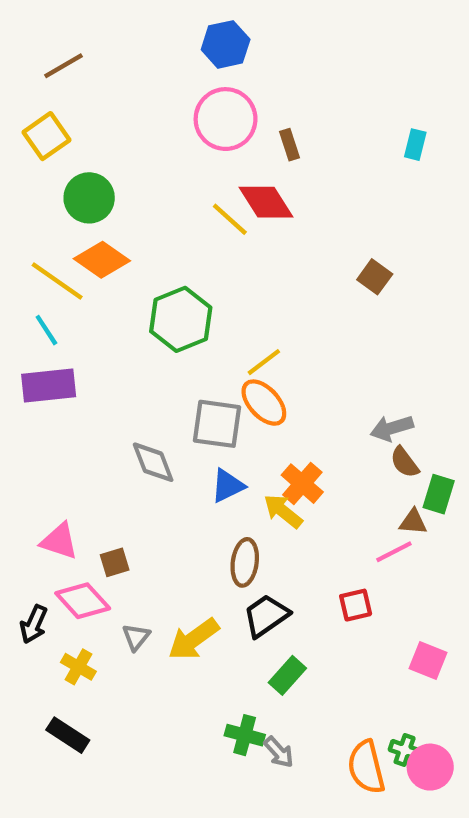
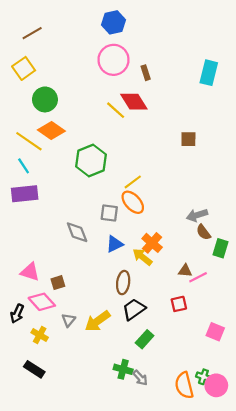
cyan rectangle: (415, 145) -> (209, 73), size x1.6
brown square: (375, 277) -> (188, 139), turned -35
gray square: (217, 424) -> (109, 213), size x0.7
brown triangle: (413, 522) -> (185, 271), moved

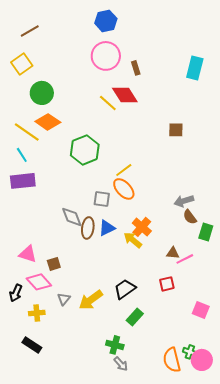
brown ellipse: (123, 283) -> (88, 228), moved
yellow cross: (40, 335) -> (37, 313), turned -35
gray arrow: (140, 378) -> (121, 364), moved

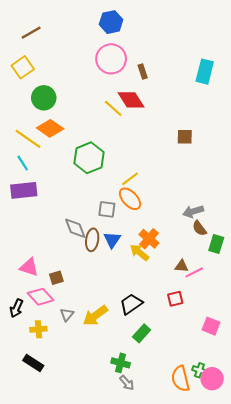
blue triangle: (107, 228) -> (112, 240), turned -30

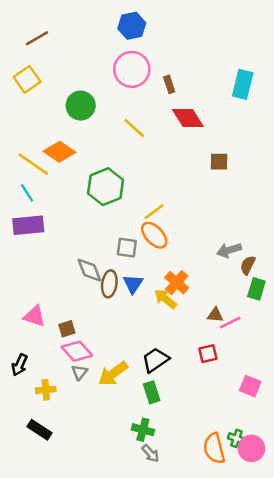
green circle: (44, 98) -> (81, 106), moved
red diamond: (131, 100) -> (188, 118), moved
brown semicircle: (199, 228) -> (248, 265), moved, turned 63
pink diamond: (41, 297) -> (77, 351), moved
green rectangle: (142, 333) -> (152, 392), moved, turned -60

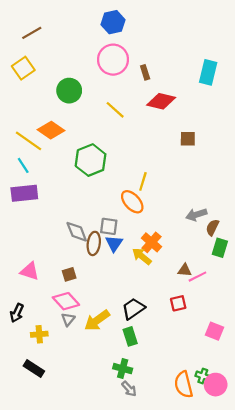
red diamond: (188, 118) -> (161, 101), turned -44
yellow line: (154, 212) -> (143, 181), moved, turned -36
gray square: (127, 248) -> (109, 226), moved
brown square: (67, 329) -> (69, 274), moved

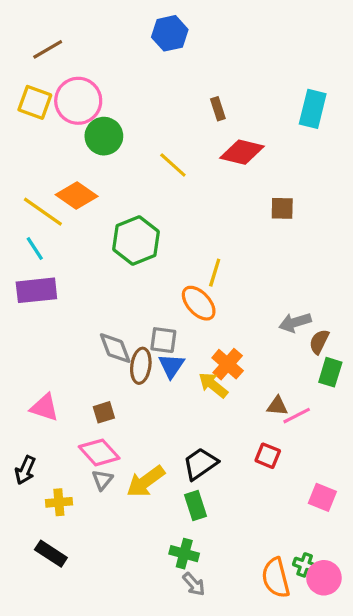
pink circle: (113, 60) -> (78, 101), moved
yellow square: (23, 68) -> (35, 102), turned -35
red square: (178, 303) -> (268, 456), turned 35

